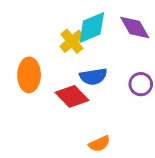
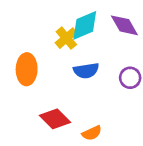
red diamond: (72, 96) -> (55, 119), moved

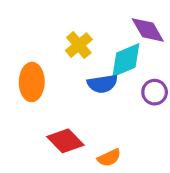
cyan diamond: (85, 25) -> (126, 60), moved

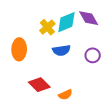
cyan diamond: (126, 60) -> (66, 22), moved

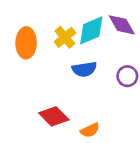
orange ellipse: (19, 49) -> (26, 43), moved

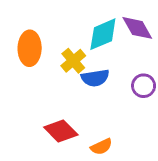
yellow cross: (65, 37) -> (73, 61), moved

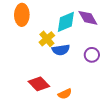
orange ellipse: (30, 48) -> (22, 15), moved

